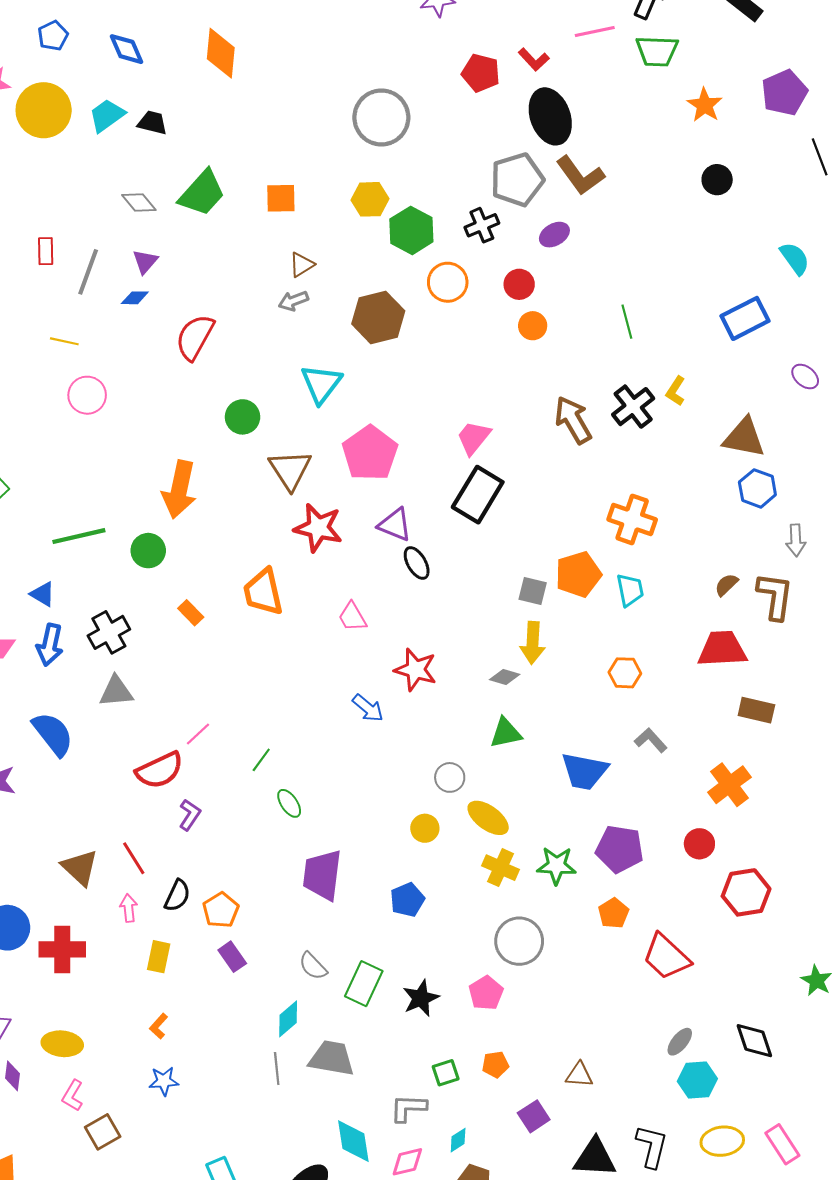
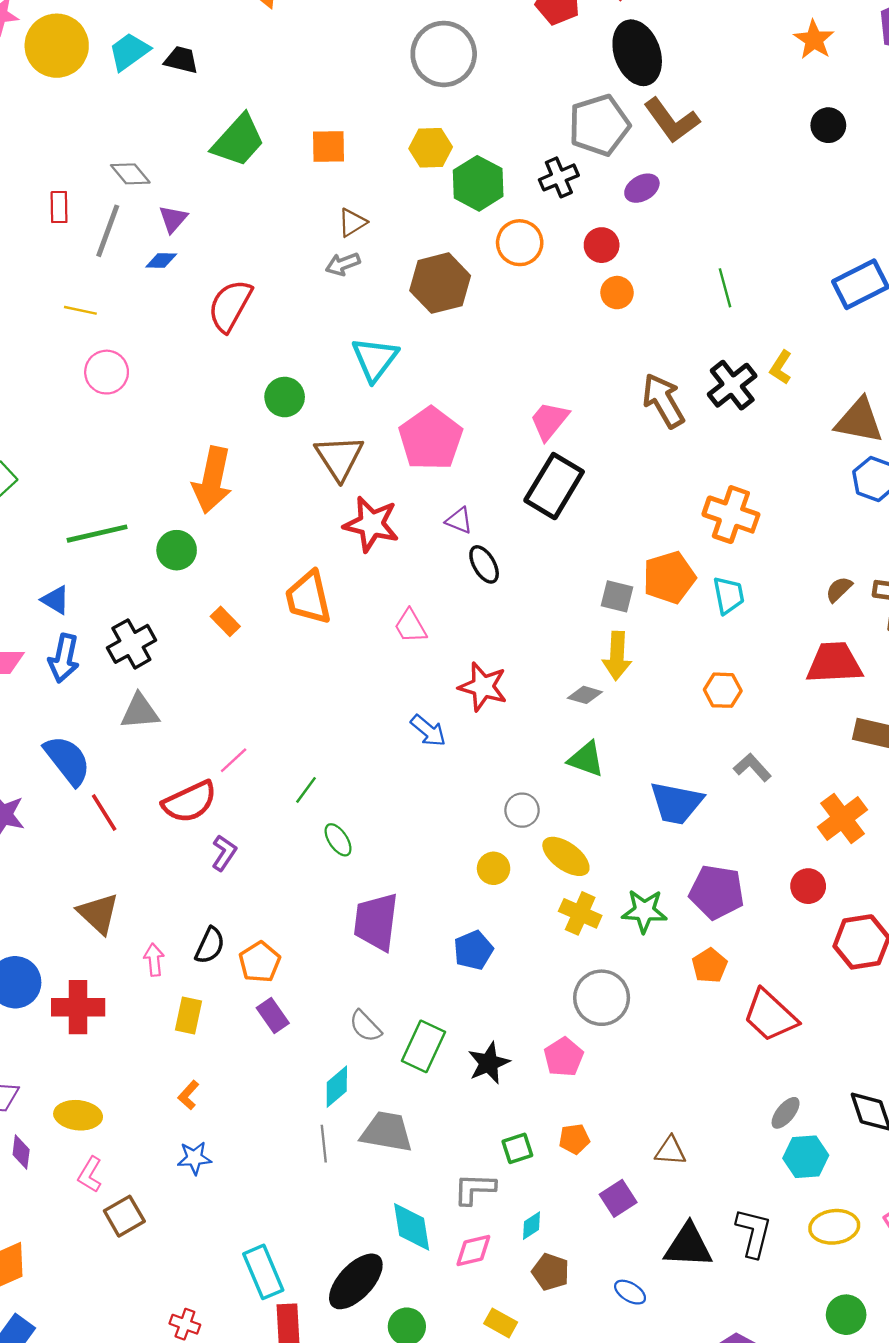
gray diamond: (139, 202) -> (130, 174), moved
purple triangle: (395, 525) -> (459, 520), size x0.7
green triangle: (506, 733) -> (586, 759), turned 32
red line: (134, 858) -> (104, 813), moved

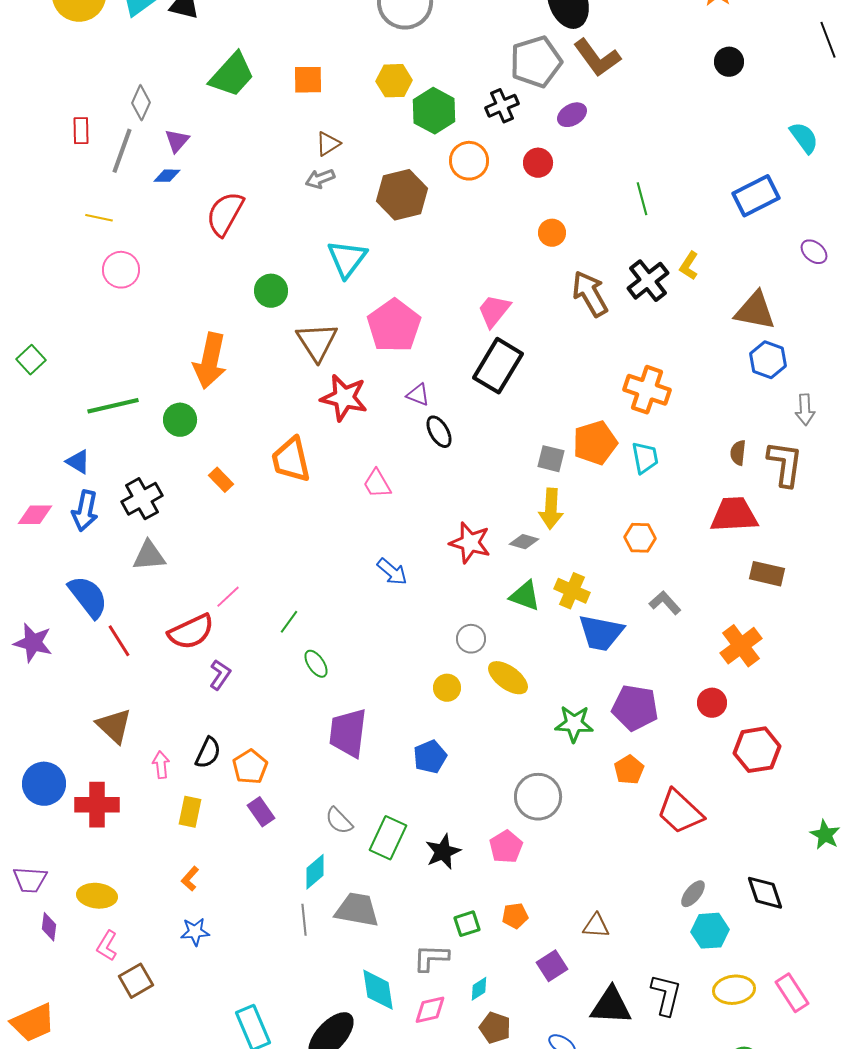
gray diamond: (130, 174) -> (141, 103), turned 64
orange circle: (617, 293) -> (552, 233), moved
brown semicircle: (839, 589) -> (738, 453), turned -40
red star: (483, 687) -> (470, 543), moved
yellow cross: (580, 913) -> (572, 591), moved

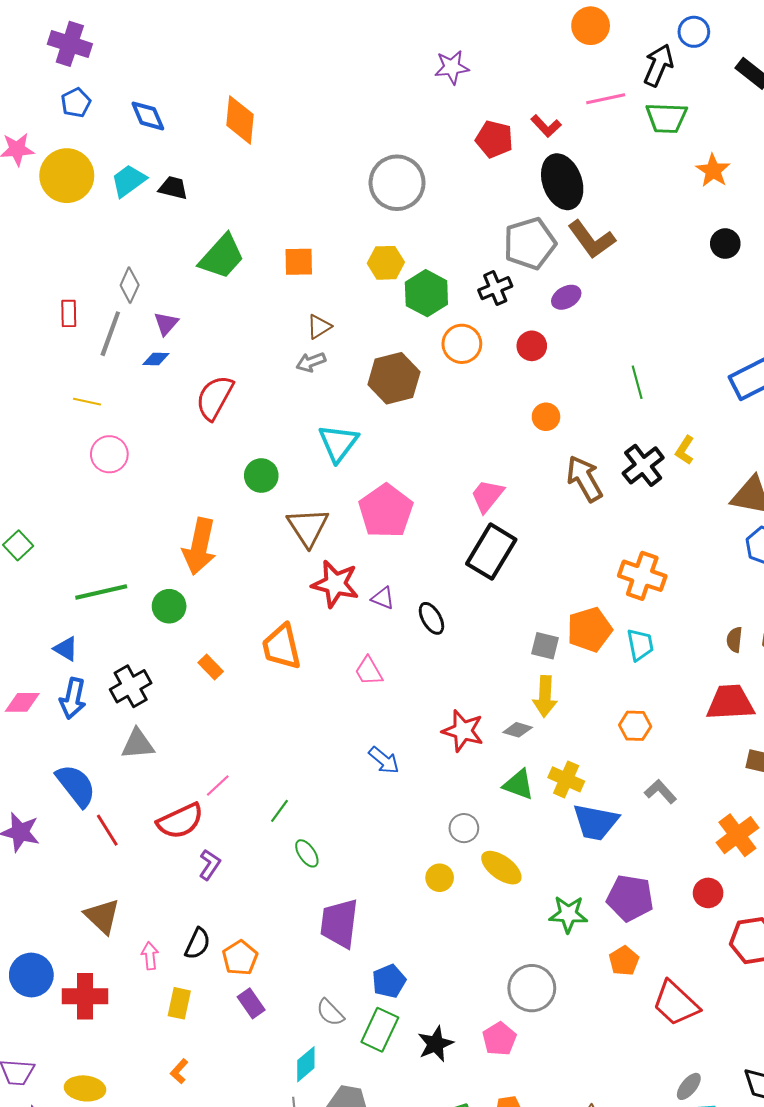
purple triangle: (418, 395) -> (383, 598), moved
blue pentagon: (430, 757) -> (389, 981), moved

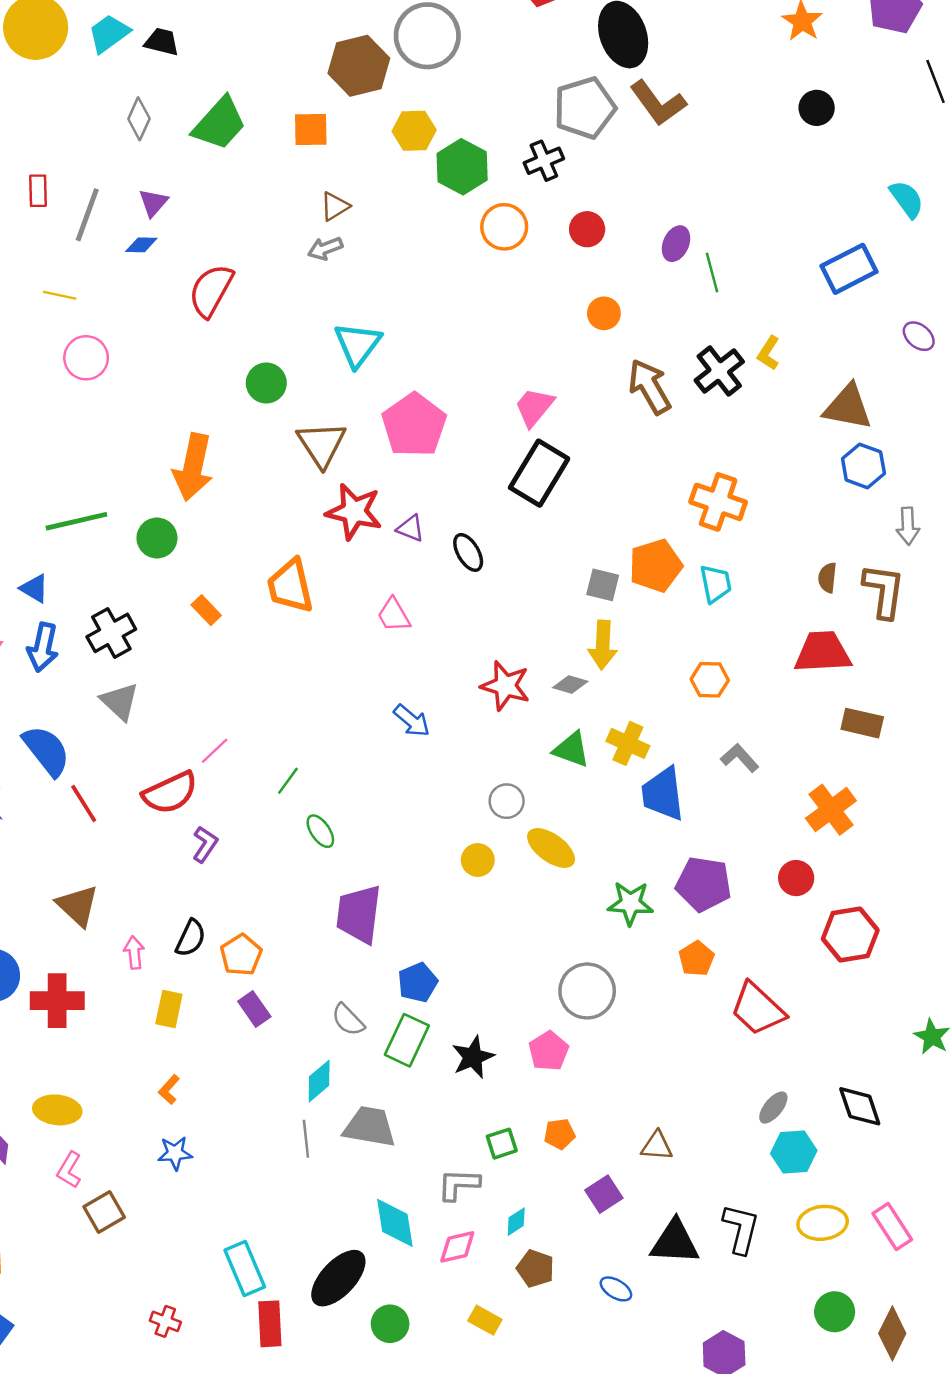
gray diamond: (130, 285) -> (139, 119), moved
purple ellipse: (566, 297) -> (676, 244), moved, turned -36
brown hexagon: (394, 378) -> (359, 66), moved
gray triangle: (138, 744) -> (120, 701), turned 48
blue trapezoid: (596, 822) -> (663, 794), turned 72

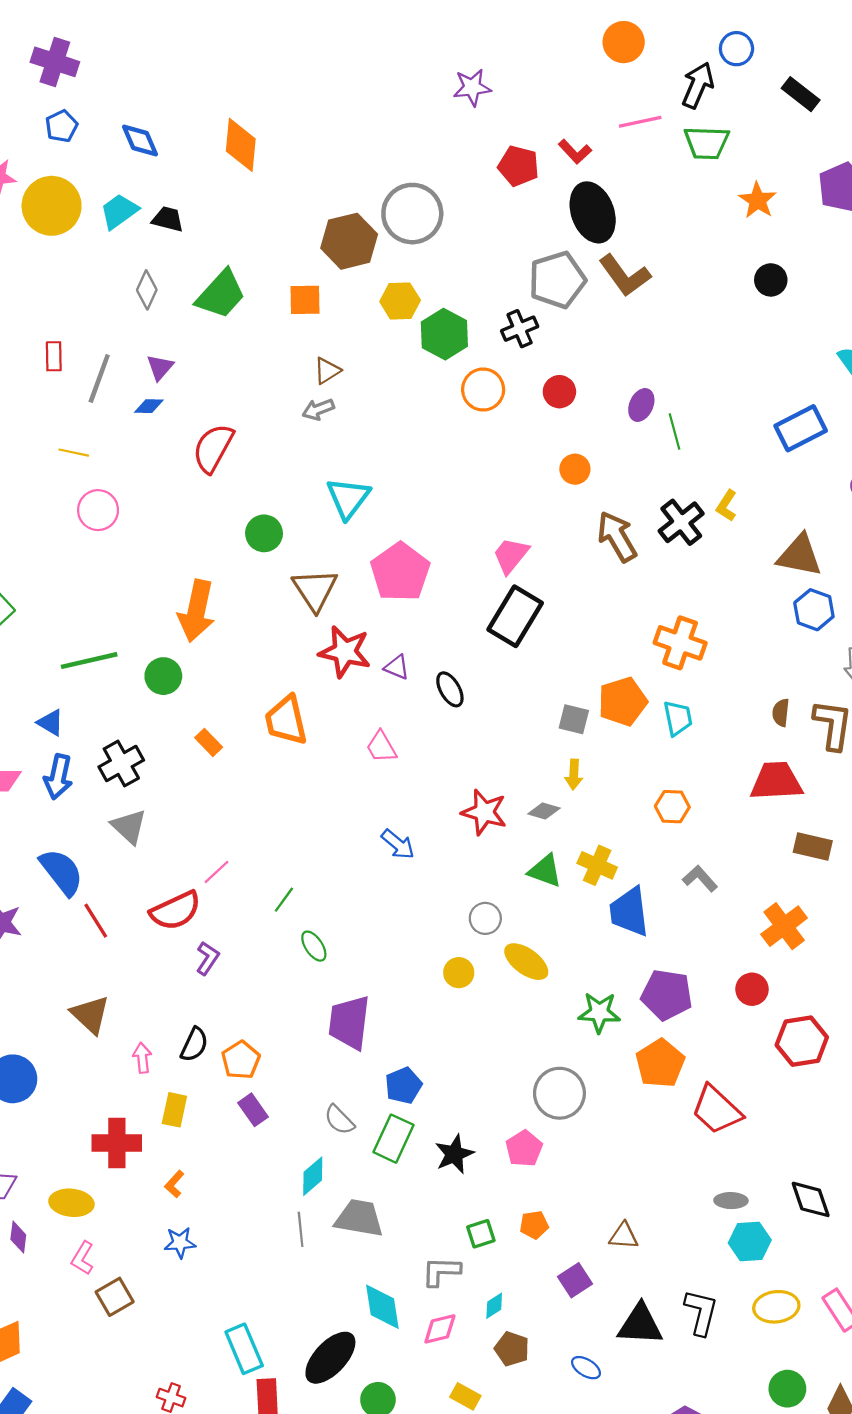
yellow arrow: (603, 645) -> (574, 775), size x0.7
orange pentagon: (696, 959) -> (660, 1063), size x1.5
red cross: (57, 1001) -> (117, 1143), moved
gray ellipse: (773, 1108) -> (731, 1201), turned 52

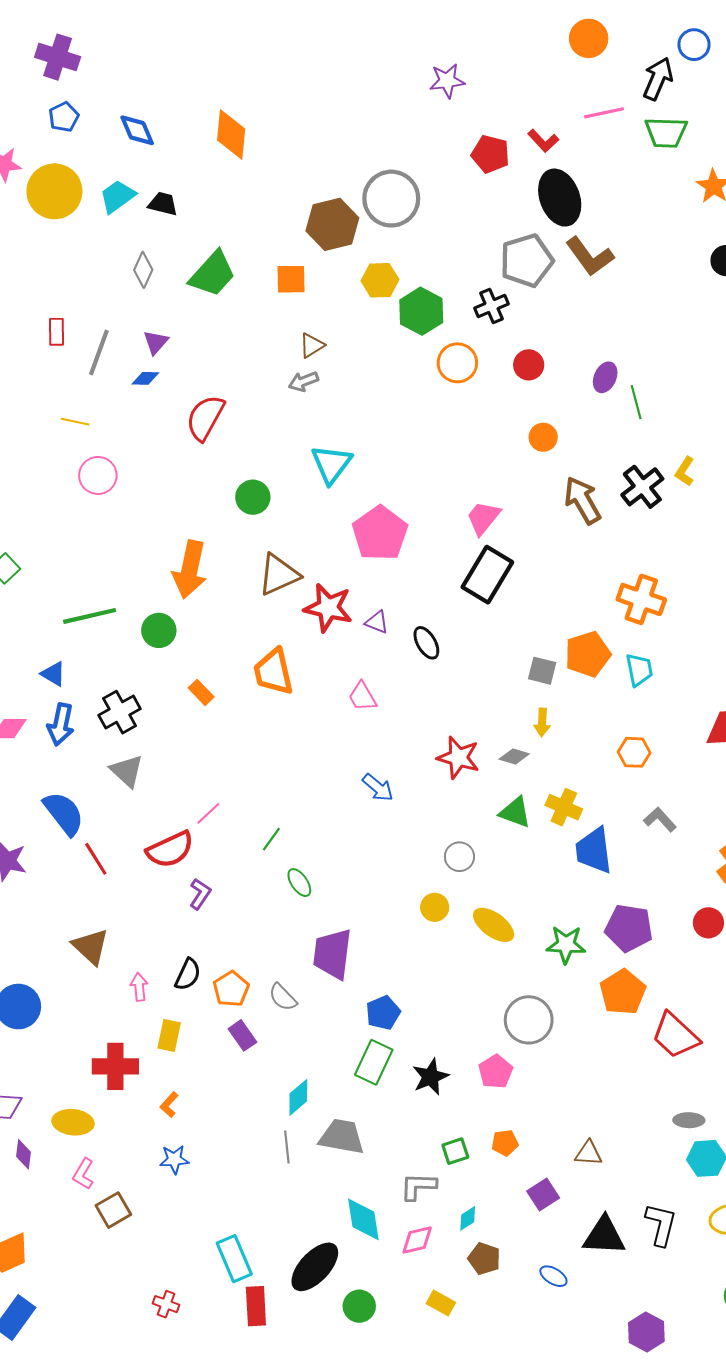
brown triangle: (315, 590) -> (279, 575), moved, turned 39
yellow ellipse: (526, 962) -> (494, 925), moved
gray semicircle: (339, 1120) -> (283, 997), moved

